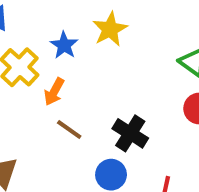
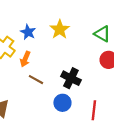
yellow star: (110, 29) -> (60, 29), moved

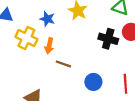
black cross: (71, 78) -> (108, 39), moved

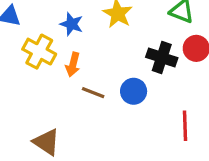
blue circle: (93, 82) -> (134, 91), moved

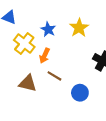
blue circle: (134, 91) -> (80, 93), moved
brown triangle: (46, 142) -> (28, 83), moved, turned -30

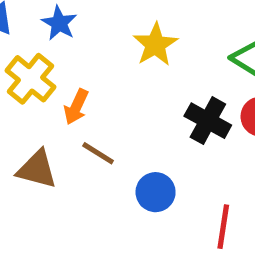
blue star: (48, 29) -> (59, 23), moved

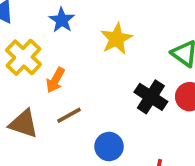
blue star: (59, 23) -> (62, 20), moved
brown line: (98, 153) -> (69, 115), turned -65

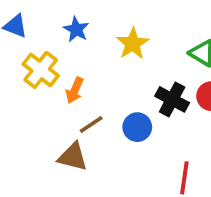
brown triangle: (24, 124) -> (73, 157), moved
blue circle: (109, 147) -> (137, 127), moved

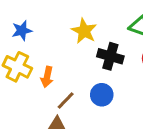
blue star: (76, 29) -> (22, 31), moved, turned -30
black cross: (172, 99) -> (110, 56), moved

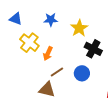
blue star: (22, 31) -> (51, 20), moved

